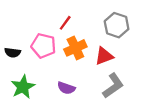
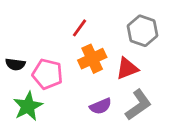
pink pentagon: (43, 46) -> (47, 74), moved
purple semicircle: (66, 88) -> (101, 106), moved, turned -42

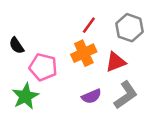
red line: (80, 28) -> (89, 25), moved
black semicircle: (15, 64) -> (17, 45), moved, turned 48

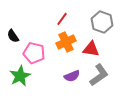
red line: (89, 25) -> (62, 19), moved
red triangle: (116, 62) -> (91, 49), turned 30

